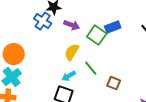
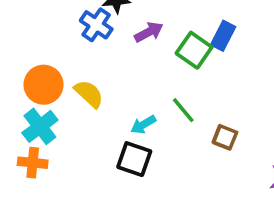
purple arrow: (72, 25) -> (149, 32), turned -49
blue rectangle: (113, 27) -> (223, 36), turned -42
yellow semicircle: (72, 52) -> (89, 94), moved, turned 102

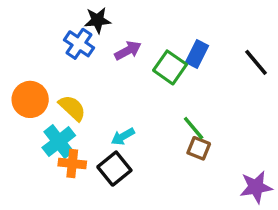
green line: (183, 110) -> (194, 128), moved
cyan cross: (40, 126) -> (59, 142), moved
black square: (134, 159) -> (114, 169), turned 32
orange cross: (33, 163) -> (72, 163), moved

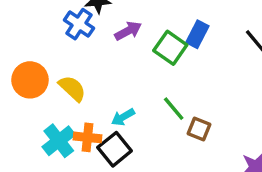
green line: (194, 128) -> (174, 109), moved
cyan cross: (59, 142) -> (59, 141), moved
orange cross: (72, 163) -> (87, 137), moved

